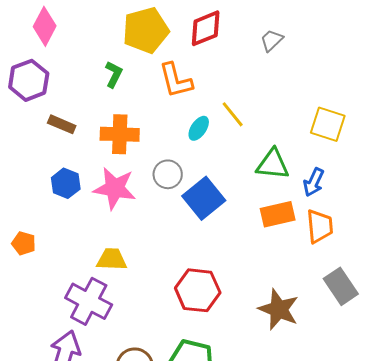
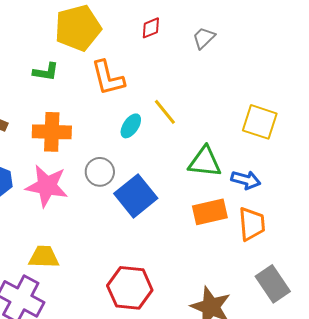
red diamond: (206, 28) -> (151, 28), moved, size x0.6
green L-shape: (114, 74) -> (46, 72), turned 72
blue arrow: (314, 182) -> (246, 180), turned -100

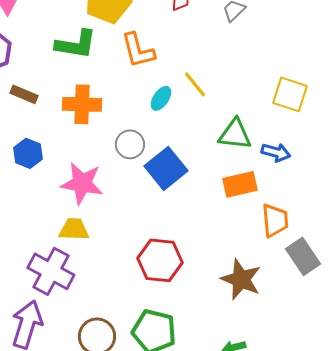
green L-shape: (46, 72) -> (76, 44), size x1.6
pink star: (47, 186) -> (82, 183), moved
orange trapezoid: (252, 224) -> (275, 220), moved

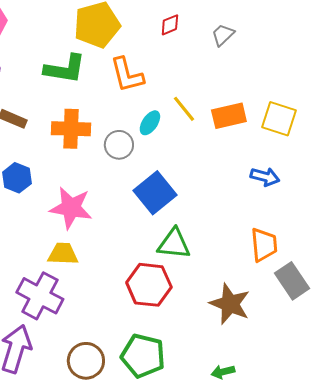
green triangle: (235, 134) -> (174, 244), moved
gray circle: (130, 144) -> (119, 145), moved
orange rectangle: (240, 184) -> (229, 116), moved

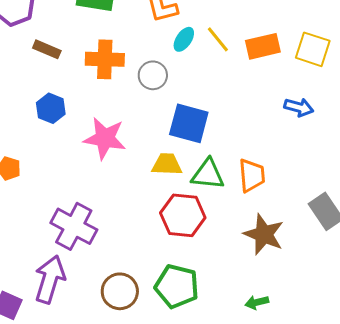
cyan ellipse: (150, 123) -> (184, 39), moved
blue square: (155, 193) -> (189, 123), turned -36
orange trapezoid: (264, 245) -> (252, 175), moved
yellow trapezoid: (63, 254) -> (167, 164), moved

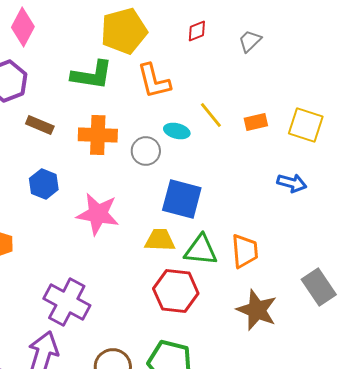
cyan ellipse: (184, 39) -> (177, 131), moved, turned 70
orange rectangle: (263, 46) -> (256, 122), size x0.7

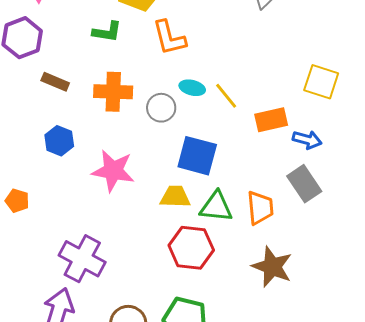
green L-shape: (92, 75) -> (107, 32), size x0.7
yellow line: (211, 115) -> (226, 96), moved
orange rectangle: (256, 122) -> (271, 120), moved, size x1.4
gray rectangle: (319, 287) -> (304, 184), moved

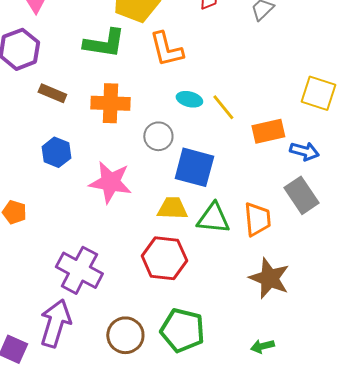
green L-shape: (107, 32) -> (104, 43), size x1.4
gray circle: (161, 108) -> (158, 136), moved
red hexagon: (191, 248) -> (164, 258), moved

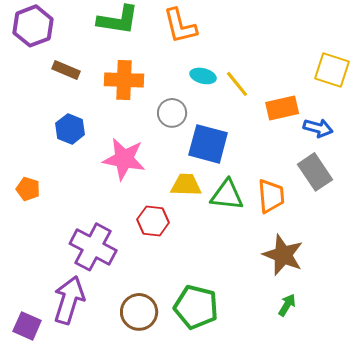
red hexagon: (164, 258) -> (153, 221), moved, size x0.7
green arrow: (262, 346) -> (287, 305), moved, turned 135

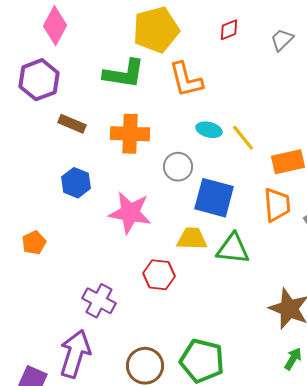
orange pentagon: (28, 189) -> (34, 243), turned 30
orange trapezoid: (271, 196) -> (277, 205), moved
purple cross: (93, 247) -> (99, 301), size x0.7

